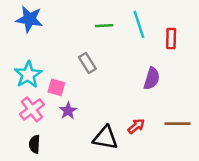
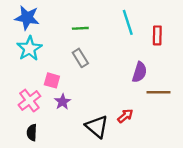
green line: (104, 26) -> (80, 28), moved
cyan star: (28, 75) -> (29, 48), moved
brown line: (178, 124) -> (158, 92), moved
black triangle: (105, 138) -> (97, 127), turned 30

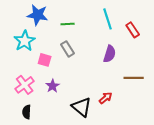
blue star: (27, 18) -> (38, 15), moved
red rectangle: (157, 35) -> (133, 30), turned -35
purple semicircle: (139, 72) -> (110, 54), moved
pink square: (52, 80) -> (45, 60), moved

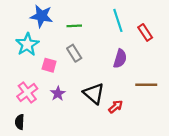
black triangle: (82, 107) -> (94, 94), moved
black semicircle: (27, 112) -> (20, 122), moved

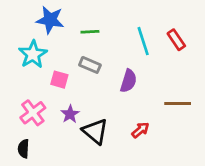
cyan line: (118, 20) -> (143, 41), moved
gray rectangle: (74, 53) -> (90, 65), turned -35
purple semicircle: (120, 59) -> (128, 81), moved
black triangle: (94, 94) -> (95, 131), moved

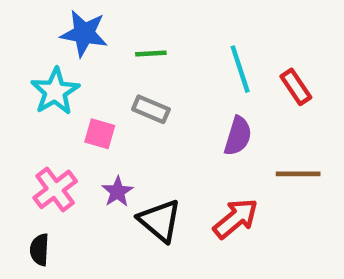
red rectangle: (176, 40) -> (296, 87), moved
purple semicircle: (128, 81) -> (238, 136), moved
red arrow: (140, 130) -> (236, 218), size x1.5

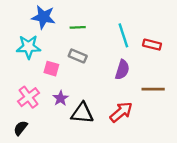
red rectangle: (296, 87) -> (152, 45), turned -42
cyan star: (55, 91) -> (29, 47), turned 30
black triangle: (160, 221) -> (82, 113), turned -35
black semicircle: (39, 250) -> (21, 128), turned 35

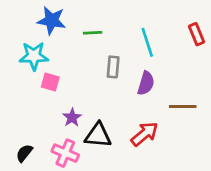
red rectangle: (152, 45) -> (196, 34), moved, turned 54
gray rectangle: (78, 56) -> (113, 67), moved, turned 72
pink square: (51, 69) -> (50, 82), moved
pink cross: (29, 97) -> (65, 153), moved, turned -30

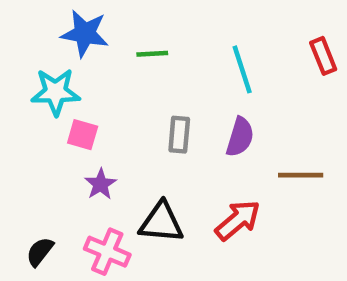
gray rectangle: (113, 67) -> (179, 135), moved
purple star: (72, 118) -> (101, 184), moved

